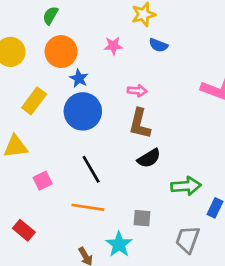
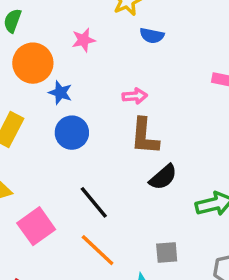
pink star: (113, 46) -> (84, 40), moved
blue circle: (83, 111) -> (72, 133), size x0.7
pink square: (43, 181) -> (36, 226), size x1.5
orange line: (88, 207) -> (98, 250), turned 44

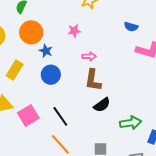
blue semicircle: (152, 36) -> (131, 27), moved
pink star: (84, 40) -> (74, 31), moved
pink square: (36, 226) -> (28, 116), moved

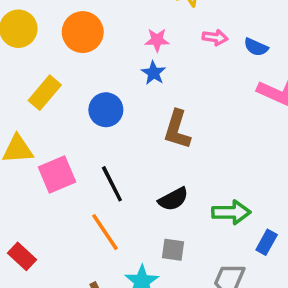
blue star: (46, 51) -> (154, 73), moved
pink arrow: (89, 56) -> (215, 37), moved
black semicircle: (102, 105) -> (173, 199), moved

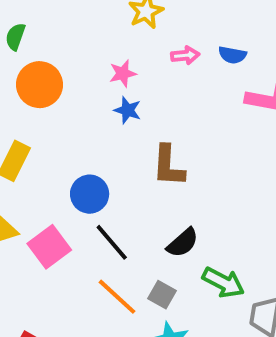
blue circle: (106, 110) -> (90, 194), moved
green arrow: (231, 212) -> (223, 283), moved, turned 42
gray square: (173, 250) -> (162, 295), moved, turned 35

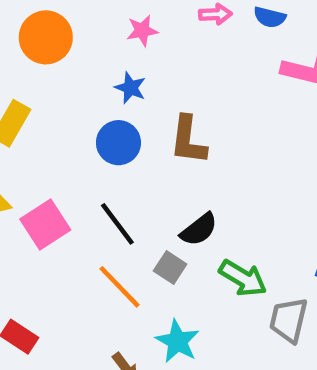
blue star: (128, 110) -> (130, 88), moved
blue circle: (90, 194) -> (118, 143), moved
gray square: (162, 295) -> (170, 268), moved

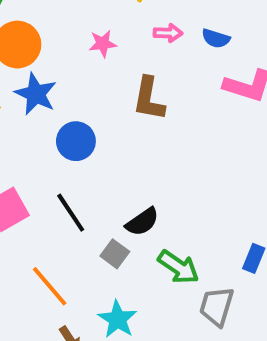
blue star: (130, 88) -> (36, 94), moved, size x1.5
brown L-shape: (188, 140) -> (149, 99), moved
orange line: (120, 287) -> (50, 286), moved

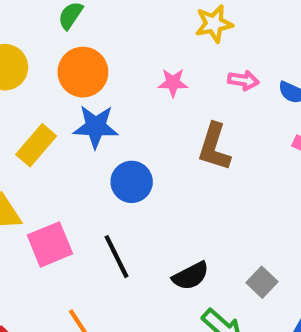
blue star: (36, 94) -> (96, 127), turned -30
gray square: (115, 254) -> (262, 282), moved

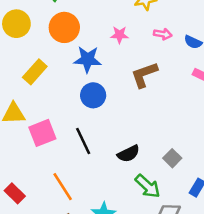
blue star: (96, 127) -> (87, 59), moved
brown L-shape: (214, 147) -> (144, 75), turned 52

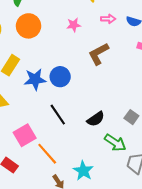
blue star: (87, 59) -> (35, 79), moved
pink square: (42, 133) -> (25, 135), moved

